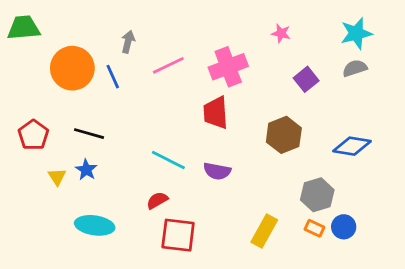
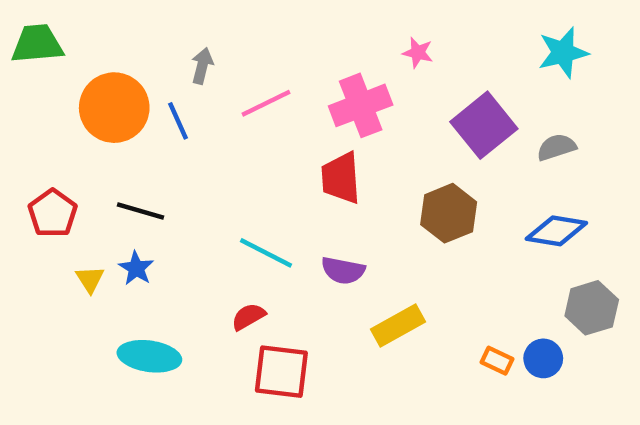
pink star: (281, 33) -> (418, 53), moved
gray semicircle: (355, 68) -> (556, 147), moved
purple square: (306, 79) -> (484, 125), size x1.6
gray hexagon: (317, 195) -> (592, 308), moved
yellow rectangle: (264, 231) -> (398, 325), moved, turned 32

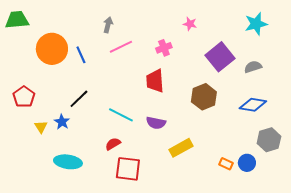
gray arrow: (202, 66) -> (108, 25), moved
pink cross: (361, 105) -> (164, 48), size x0.6
black line: (141, 211) -> (79, 99), moved, turned -60

